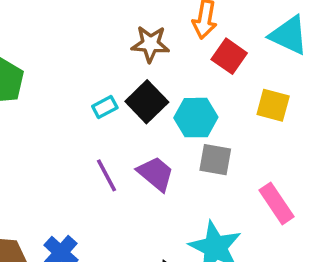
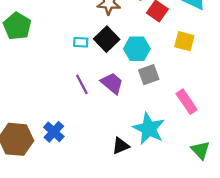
cyan rectangle: (105, 107) -> (81, 42), turned 32
gray square: (215, 160) -> (149, 75), turned -30

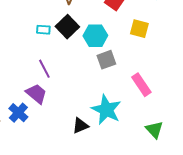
purple trapezoid: (112, 83) -> (36, 94), moved

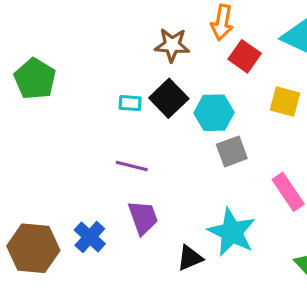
purple line: (44, 69) -> (132, 166), turned -48
purple trapezoid: (36, 94) -> (143, 218), moved, turned 30

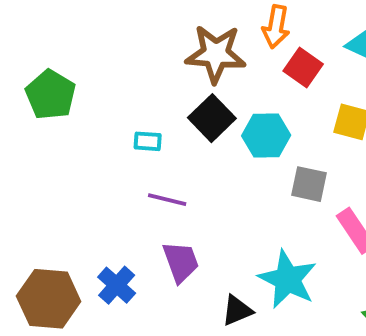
brown star: (172, 45) -> (216, 54), size x1.4
cyan rectangle: (130, 103) -> (148, 141), moved
gray square: (232, 151) -> (309, 184), moved, turned 32

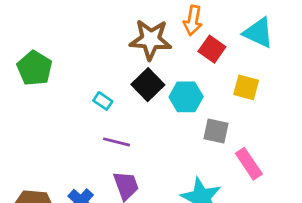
cyan rectangle: (148, 141) -> (103, 101), turned 30

